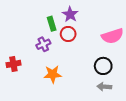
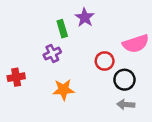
red circle: (68, 34) -> (105, 61), moved

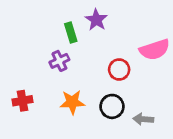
red cross: (16, 77) -> (23, 101), moved
black circle: (124, 80) -> (112, 106), moved

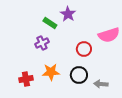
green rectangle: (71, 33) -> (50, 23), turned -40
red cross: (23, 101) -> (26, 79), moved

